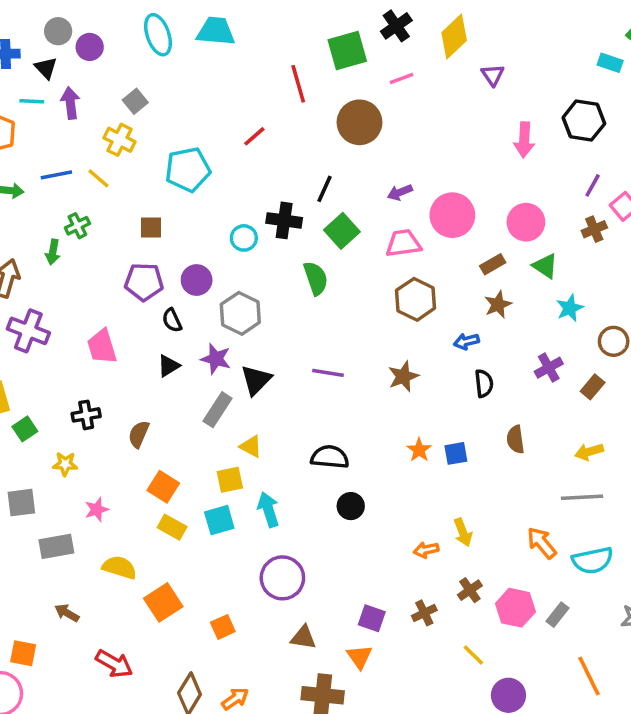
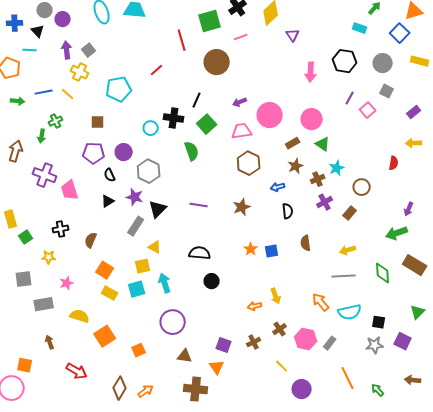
purple arrow: (70, 103) -> (67, 50), moved
brown cross: (594, 229) -> (318, 179), moved
purple cross: (28, 331) -> (45, 175), moved
brown arrow: (67, 613) -> (50, 342), turned 40

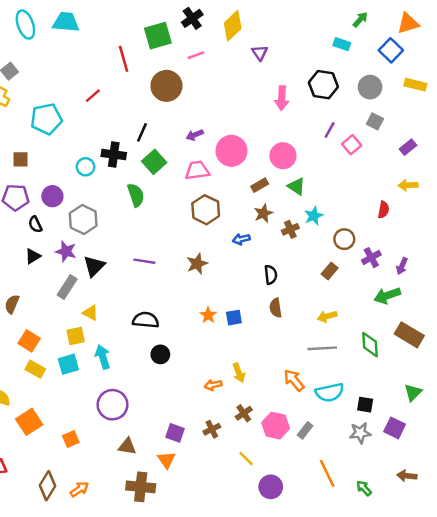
purple cross: (325, 202) -> (371, 258), moved
black semicircle: (288, 211) -> (271, 275), moved

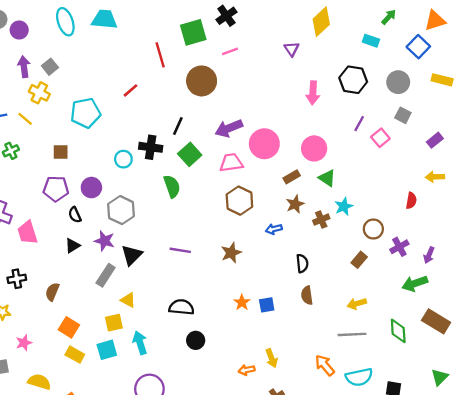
yellow diamond: (233, 26) -> (321, 22), moved
purple arrow: (195, 135) -> (229, 128), size x1.6

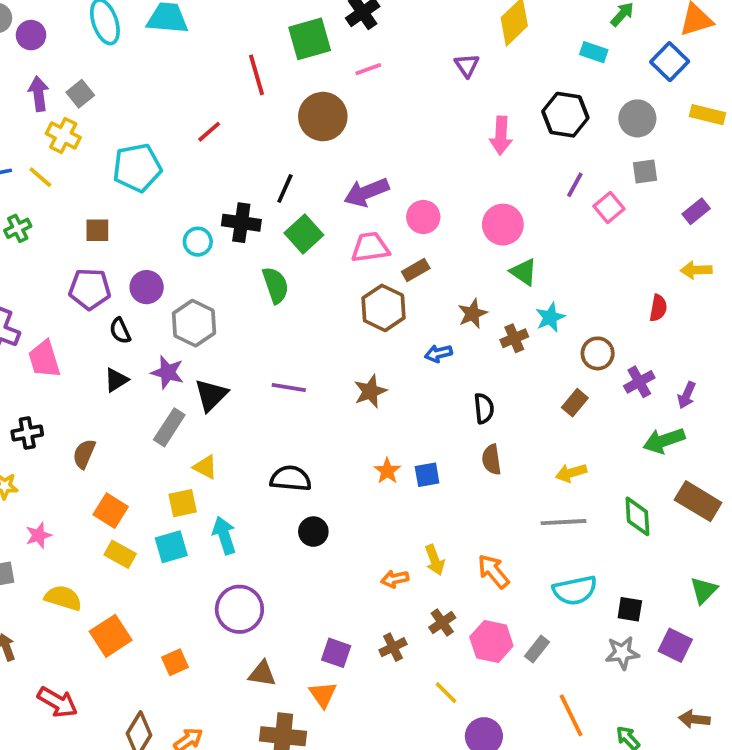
gray square: (403, 115) -> (645, 171), turned -35
pink circle: (264, 144) -> (423, 217), size x0.7
brown rectangle: (292, 177) -> (416, 270), moved
orange arrow: (325, 365) -> (493, 571), moved

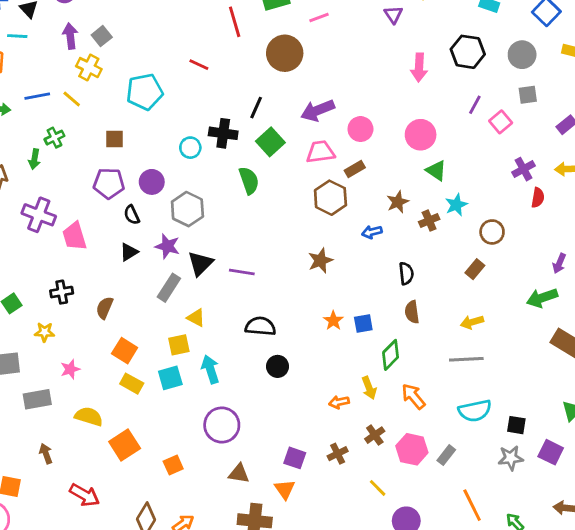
red line: (209, 132) -> (199, 65), turned 66
purple cross: (639, 382) -> (523, 169), moved
purple line: (289, 388) -> (242, 272), moved
green diamond: (637, 516) -> (391, 355), moved, turned 48

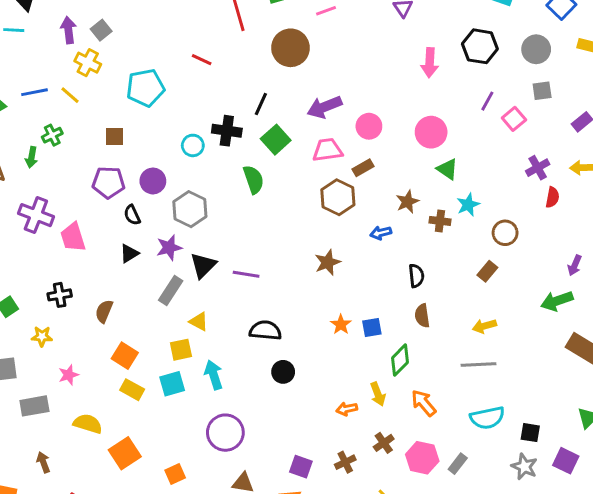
brown cross: (429, 221) -> (440, 221), turned 30
purple star: (167, 246) -> (169, 248), turned -30
gray star: (511, 458) -> (524, 467), turned 30

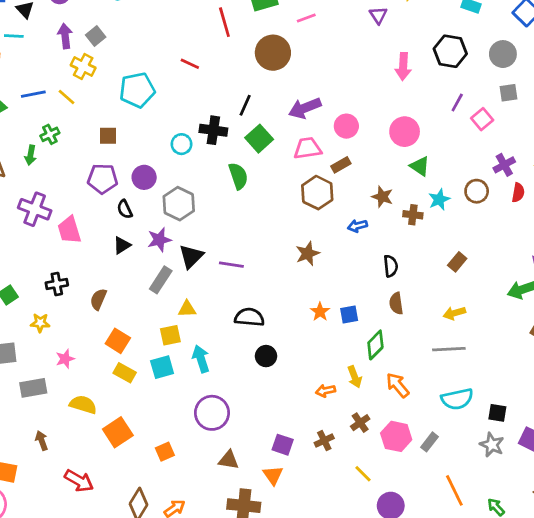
brown star: (407, 202) -> (382, 197), turned -30
brown circle: (505, 233) -> (477, 191), moved
yellow triangle: (199, 322) -> (187, 309), turned -30

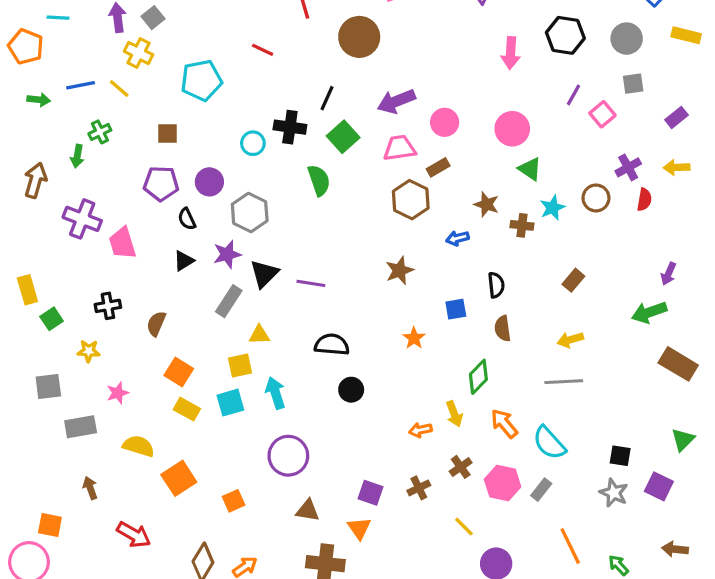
blue square: (349, 314) -> (456, 309), moved
cyan semicircle: (457, 399) -> (549, 443), moved, turned 60

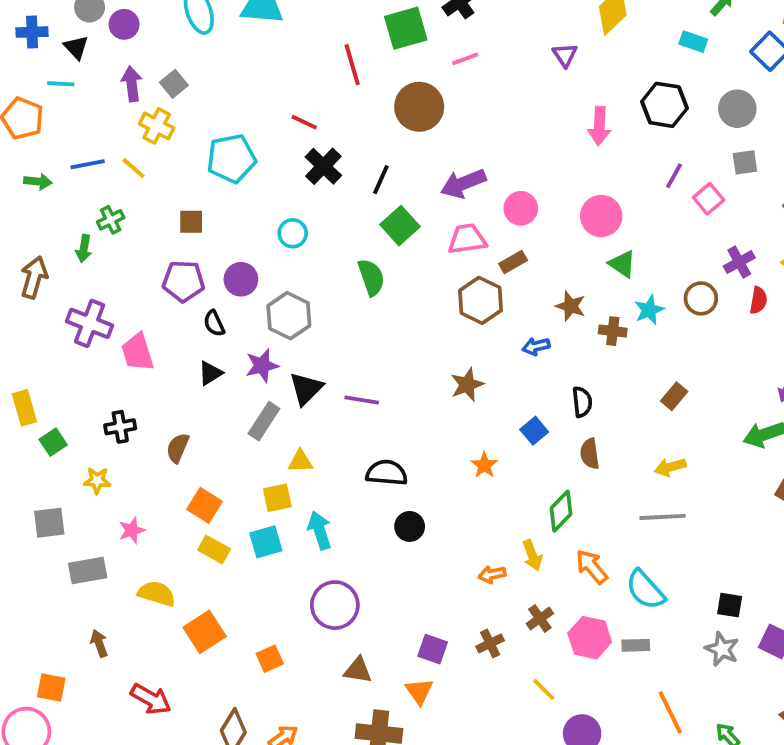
black cross: (290, 127) -> (323, 166), moved, turned 36
blue square: (456, 309) -> (534, 431), turned -30
gray rectangle: (541, 490) -> (636, 645), turned 50

